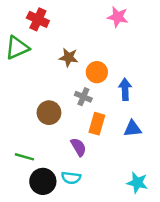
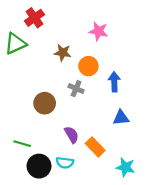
pink star: (118, 17) -> (99, 31), moved
red cross: (38, 19) -> (35, 18), turned 30
orange rectangle: (97, 124) -> (95, 147), moved, turned -60

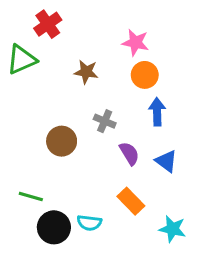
orange circle: (88, 66) -> (145, 75), moved
blue triangle: (121, 118) -> (166, 161), turned 42
purple semicircle: (72, 135) -> (129, 153), moved

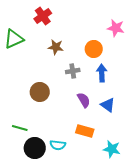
red cross: (48, 24) -> (43, 16), moved
pink star: (135, 43) -> (116, 28), moved
gray cross: (105, 121) -> (73, 71), moved, turned -32
orange rectangle: (131, 201) -> (85, 131), turned -30

